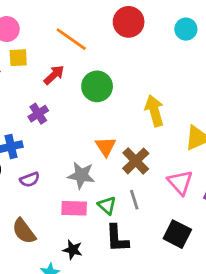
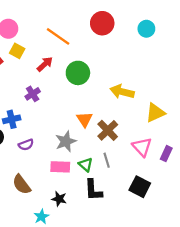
yellow square: (18, 58) -> (17, 51), turned 32
yellow arrow: (154, 111) -> (122, 92), turned -60
gray star: (81, 175) -> (66, 141), turned -30

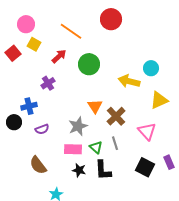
cyan circle: (146, 29) -> (151, 68), moved
purple rectangle: (166, 154) -> (169, 162), moved, turned -48
black star: (59, 199) -> (79, 170), moved

